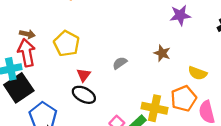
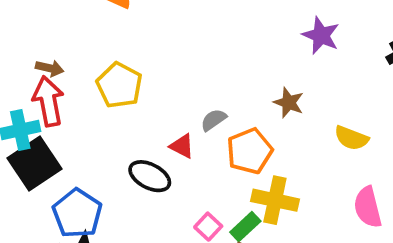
purple star: (180, 15) -> (321, 35), turned 30
red triangle: (84, 75) -> (182, 146), moved, turned -40
orange pentagon: (184, 98) -> (250, 151), moved

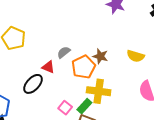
brown star: (289, 103) -> (100, 56), moved
black ellipse: (150, 176) -> (33, 84), turned -70

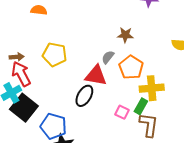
brown star: (100, 56) -> (125, 35), moved
red triangle: (48, 67) -> (96, 75), size x1.6

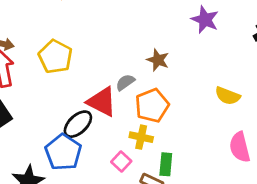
yellow cross: (152, 88) -> (141, 137), moved, size x0.7
green rectangle: (141, 106) -> (166, 164), moved, turned -42
blue pentagon: (54, 126) -> (63, 152), moved

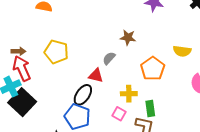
red triangle: (102, 102) -> (96, 76), size x0.7
orange pentagon: (152, 105) -> (153, 68), moved

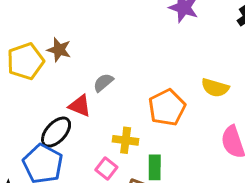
brown star: (128, 37) -> (59, 50), moved
yellow pentagon: (56, 52) -> (25, 61), turned 30

